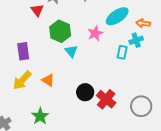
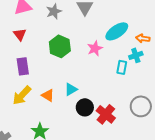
red triangle: (37, 10) -> (20, 34), moved
cyan triangle: (71, 51) -> (71, 89), moved, turned 40
gray circle: (141, 106) -> (141, 106), moved

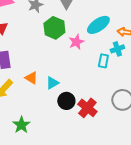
green hexagon: (60, 46) -> (54, 28), moved
orange triangle: (48, 95) -> (31, 78), moved

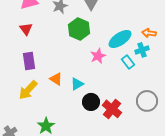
cyan ellipse: (98, 25) -> (120, 39), moved
pink star: (76, 42) -> (98, 56), moved
cyan rectangle: (103, 61) -> (128, 62), turned -48

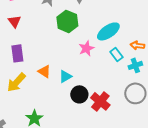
orange arrow: (149, 33) -> (137, 45), moved
cyan cross: (142, 50) -> (135, 65), moved

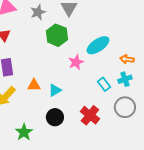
cyan rectangle: (116, 54) -> (104, 84), moved
orange triangle: (44, 71) -> (34, 85), turned -32
black circle: (79, 94) -> (55, 117), moved

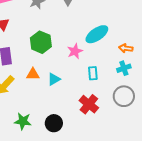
green hexagon: (57, 35) -> (41, 42), moved
cyan rectangle: (104, 84) -> (93, 73), moved, turned 32
black circle: (55, 117) -> (54, 123), moved
green star: (24, 132) -> (23, 121), turned -30

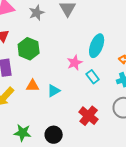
cyan ellipse: (97, 34) -> (97, 46), turned -35
green hexagon: (41, 42) -> (29, 49), moved
cyan rectangle: (93, 73) -> (93, 77), moved, turned -32

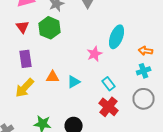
green hexagon: (29, 49) -> (50, 28), moved
cyan rectangle: (93, 77) -> (109, 84), moved

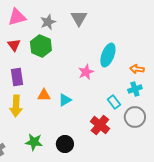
cyan rectangle: (109, 84) -> (114, 102), moved
yellow arrow: (25, 88) -> (16, 106), turned -40

